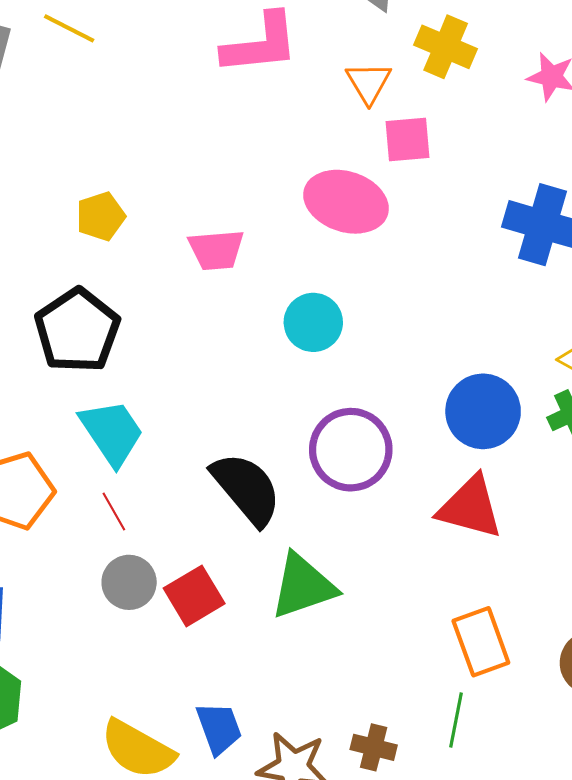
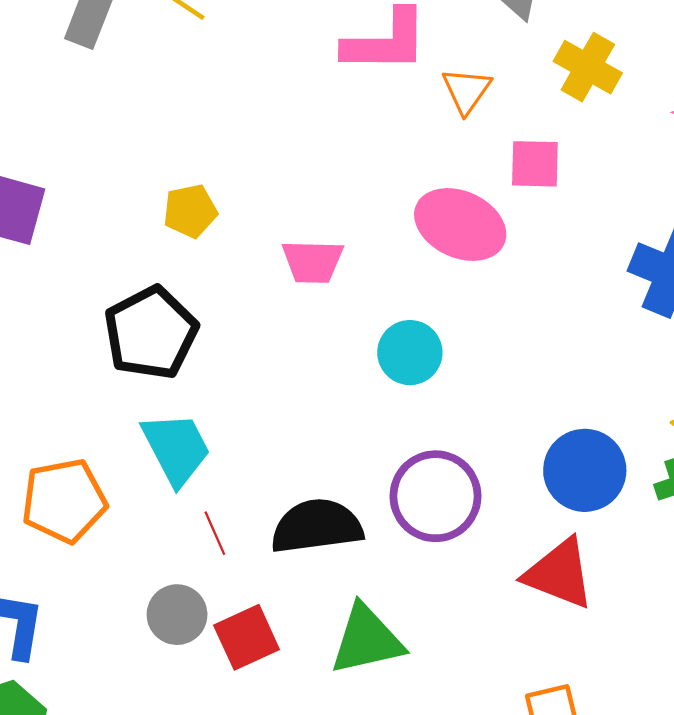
orange triangle: (369, 83) -> (466, 91), moved
black semicircle: (246, 489) -> (317, 526), turned -64
red line: (114, 511) -> (215, 533), moved

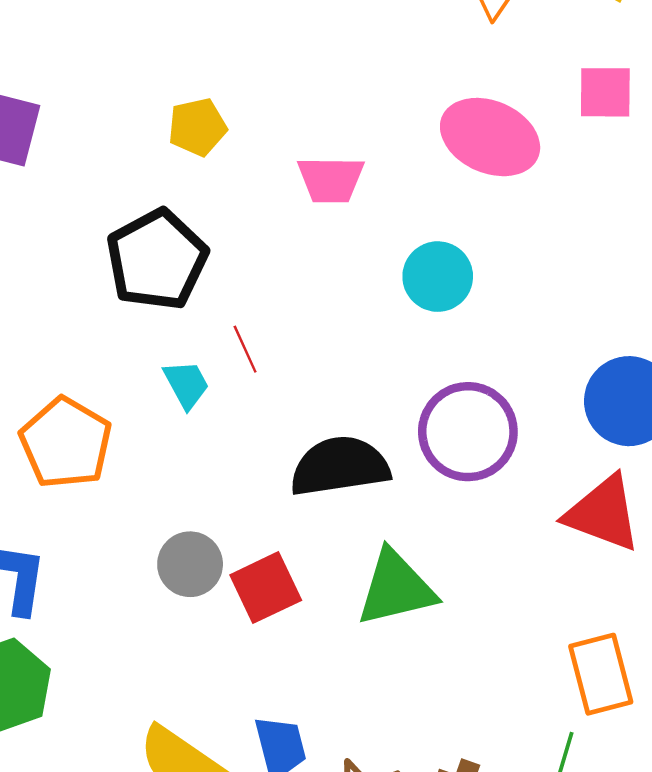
pink square: (535, 164) -> (605, 92), moved
cyan trapezoid: (176, 448) -> (186, 384), size x0.6
orange pentagon: (64, 501) -> (66, 443), turned -30
red line: (215, 533) -> (245, 349), moved

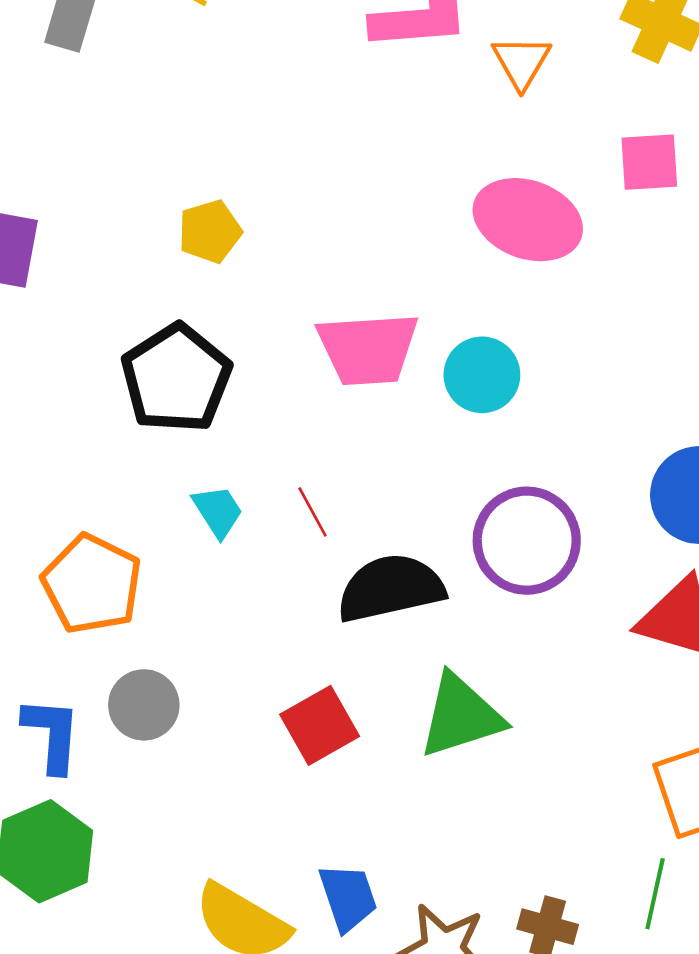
pink trapezoid: (331, 180) -> (368, 349), moved, size x1.4
red line: (245, 349) -> (313, 512), moved
gray circle: (190, 564) -> (144, 705), moved

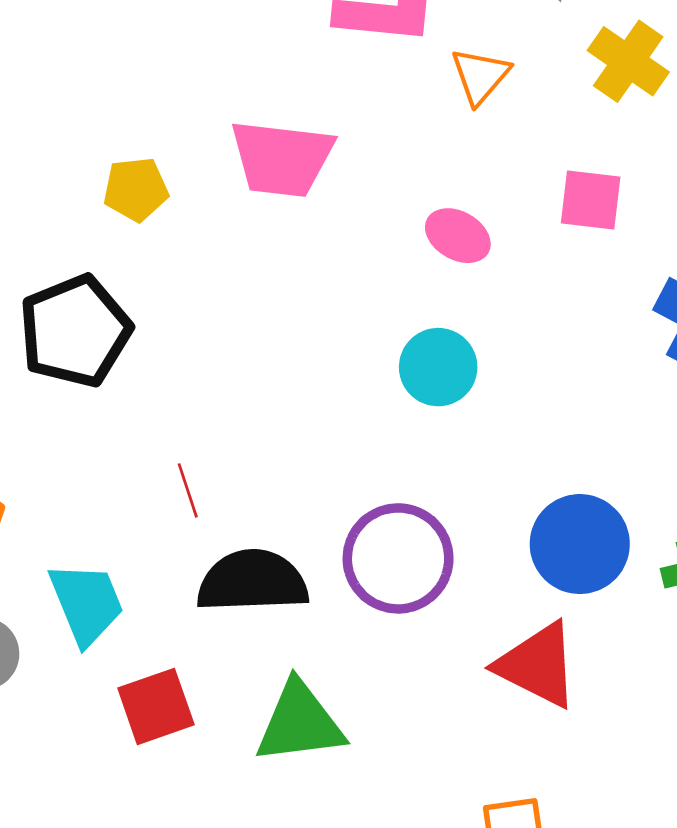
pink ellipse: (528, 220) -> (458, 236), size x0.6
pink trapezoid: (368, 349) -> (282, 158), moved
cyan circle: (482, 375) -> (438, 367), moved
cyan trapezoid: (218, 511) -> (86, 603), moved, size x1.5

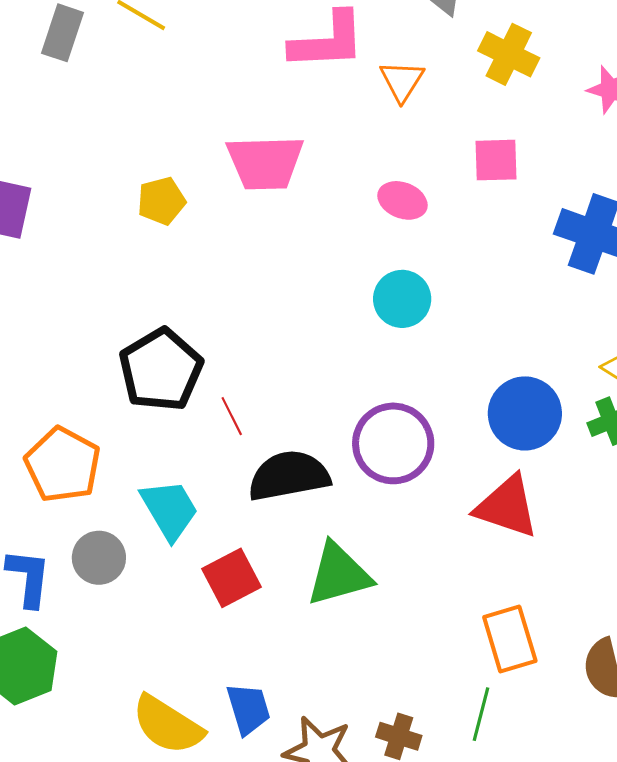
black pentagon: (75, 331) -> (161, 370), moved

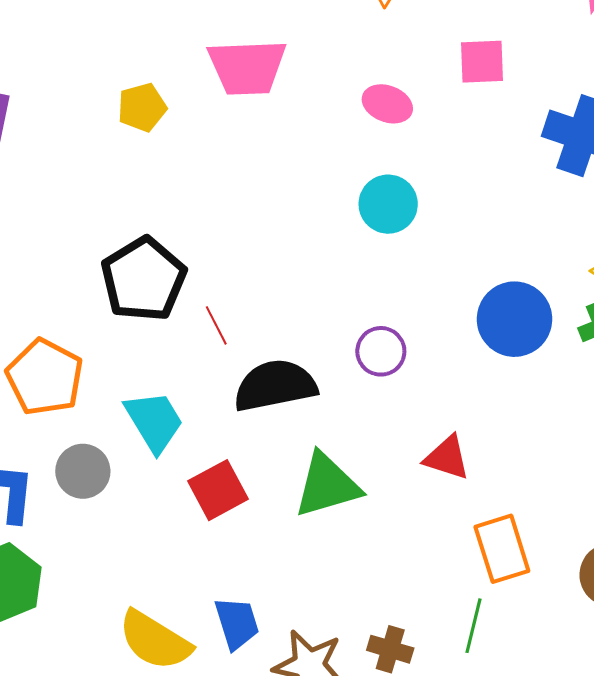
purple circle: (393, 443) -> (381, 351), size x0.6
red triangle: (507, 507) -> (447, 458), moved, size x0.7

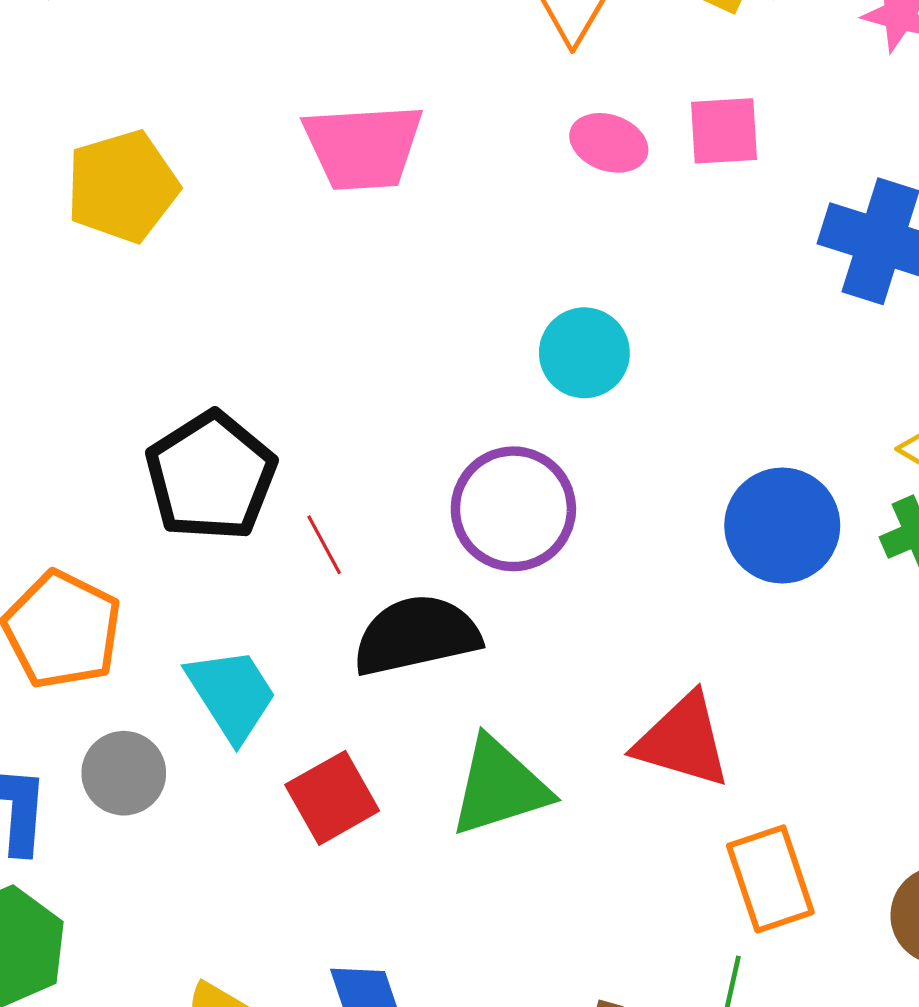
pink ellipse: (387, 104) -> (609, 143), moved
yellow pentagon: (142, 107) -> (122, 186), moved, size x1.5
purple circle: (381, 351) -> (513, 509), moved, size x1.6
red triangle: (447, 458) -> (683, 741), size x1.4

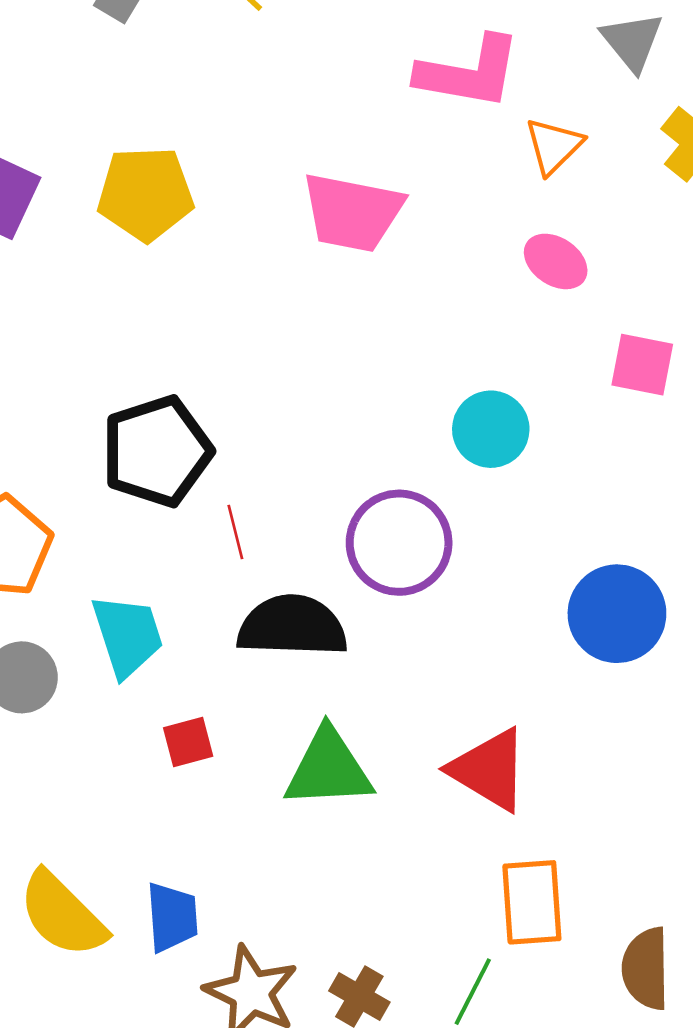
pink square: (724, 131) -> (642, 365), moved
red square: (332, 798) -> (188, 742), size x0.7

